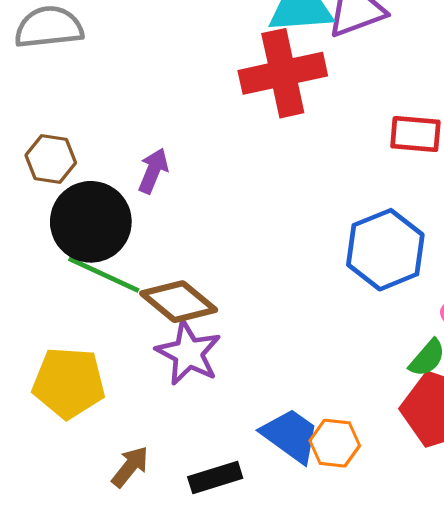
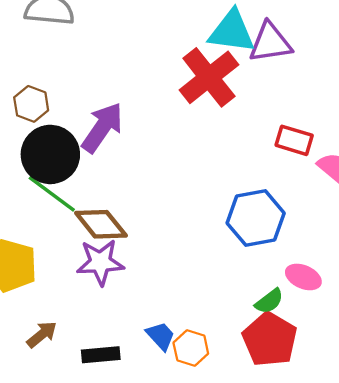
red cross: (283, 73) -> (209, 77), turned -38
purple arrow: (153, 171) -> (102, 127), size x1.6
purple star: (188, 353) -> (100, 262), turned 30
blue trapezoid: (290, 435) -> (161, 336), size x0.7

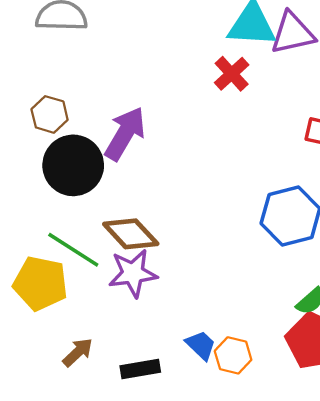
red cross: (209, 77) -> (232, 74), size x0.6
green line: (52, 194) -> (73, 250), moved

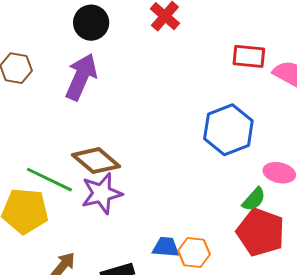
black circle: (73, 165) -> (91, 23), moved, size x0.7
blue trapezoid: (201, 345) -> (166, 247), turned -32

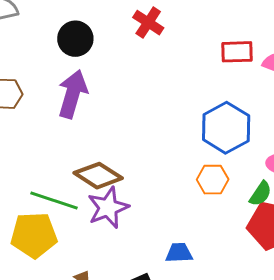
orange hexagon: (194, 253) -> (213, 180), moved

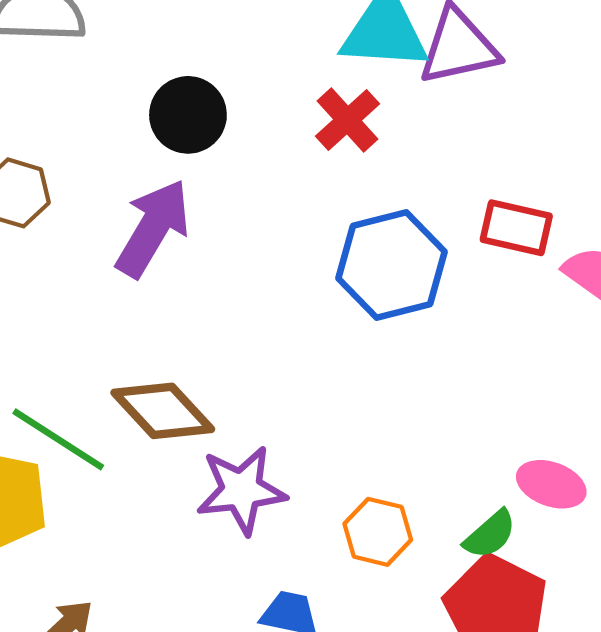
blue hexagon: (226, 128) -> (391, 265), moved
orange hexagon: (213, 180) -> (378, 532), moved
purple star: (108, 208) -> (241, 490), moved

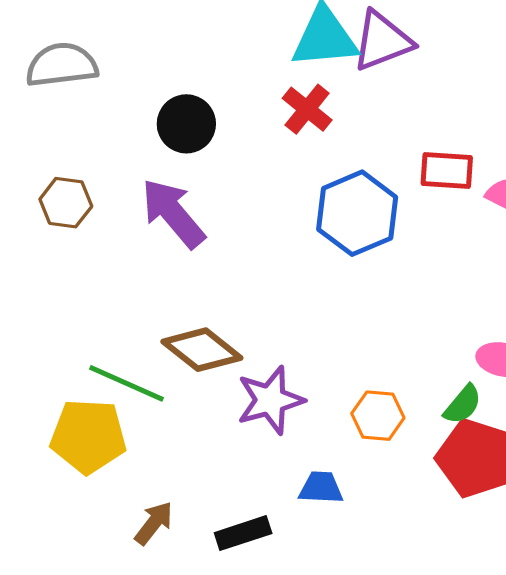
purple arrow: (153, 228) -> (173, 213), turned -62

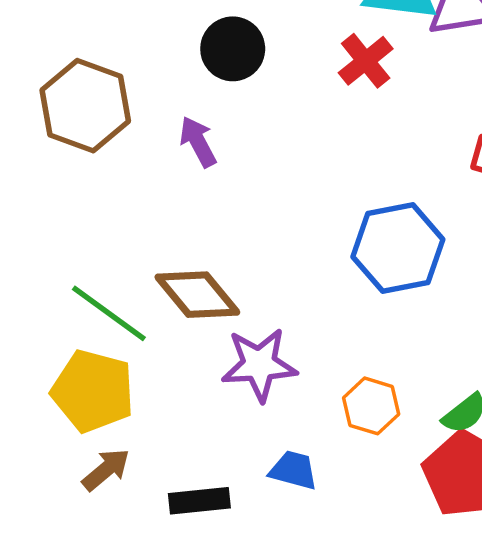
brown hexagon: (66, 203) -> (85, 106), size x1.6
purple arrow: (173, 213) -> (198, 142), size x0.6
blue hexagon: (357, 213) -> (398, 248), moved
yellow pentagon: (88, 436) -> (93, 391), moved

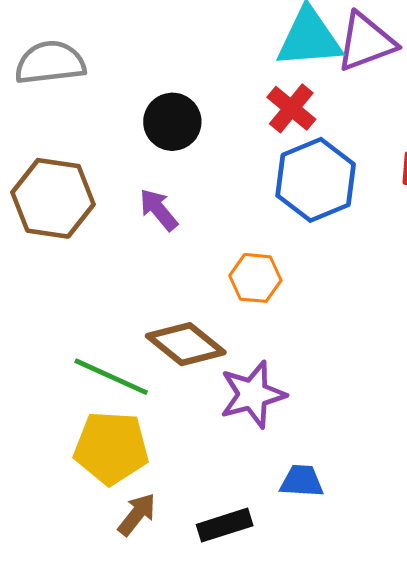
blue hexagon: (398, 248) -> (316, 180), moved
orange hexagon: (371, 406) -> (255, 278), moved

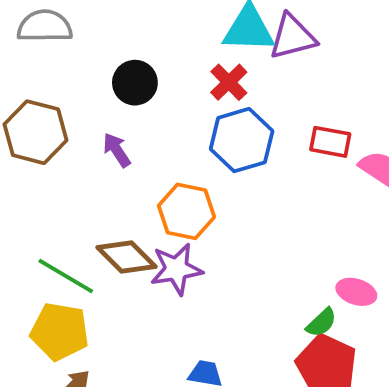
orange hexagon: (255, 278) -> (186, 211), size x1.4
purple star: (253, 394) -> (176, 269), moved

